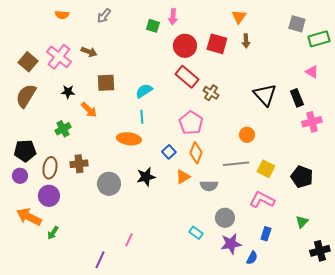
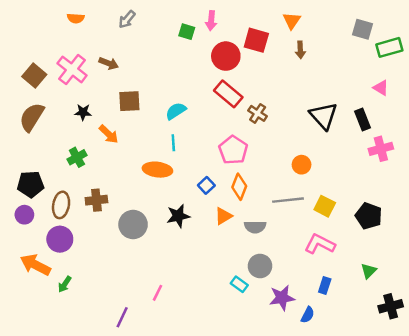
red square: (217, 44) -> (256, 40), moved
gray circle: (225, 218) -> (260, 266), moved

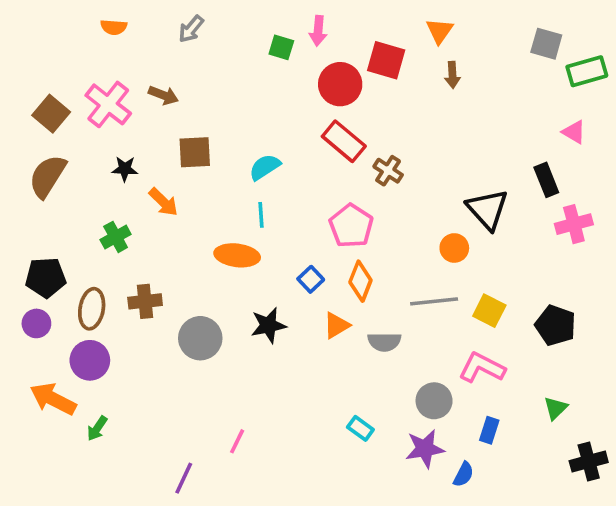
black triangle: (323, 116) -> (487, 209), moved
gray circle: (260, 266) -> (434, 401), moved

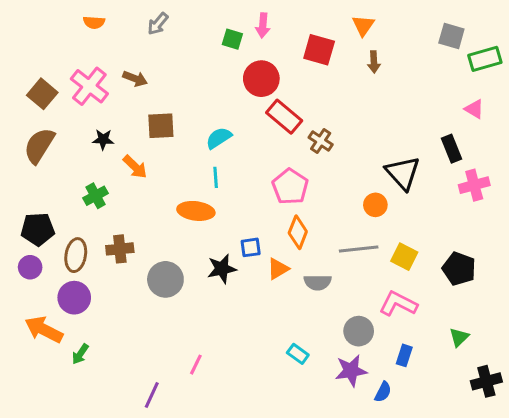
red circle: (340, 84) -> (261, 79), moved
blue square: (311, 279) -> (251, 247), moved, turned 35

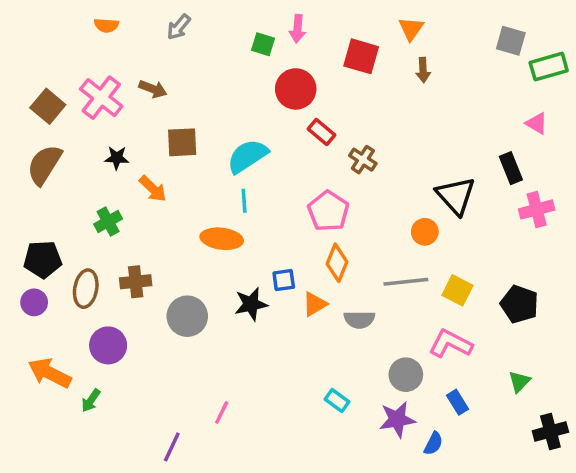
red rectangle: (284, 117) -> (322, 132), size x0.7
cyan semicircle: (219, 138) -> (248, 156), size x1.4
purple circle: (74, 298) -> (108, 345), moved
blue rectangle: (404, 355) -> (457, 402), turned -50

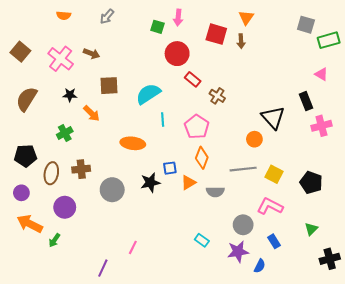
brown arrow: (423, 70) -> (241, 41), moved
brown square: (48, 106) -> (20, 52), moved
cyan line: (244, 201) -> (163, 120), moved
purple circle: (34, 302) -> (21, 193), moved

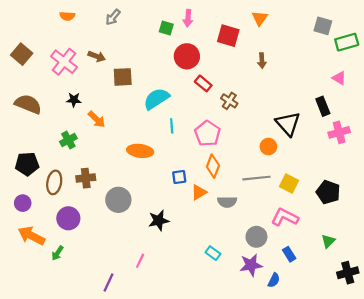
brown arrow: (241, 41) -> (262, 61), moved
brown square: (109, 86) -> (123, 77), moved
brown semicircle: (27, 99) -> (28, 104), turned 80
black star: (150, 183) -> (159, 220), moved

